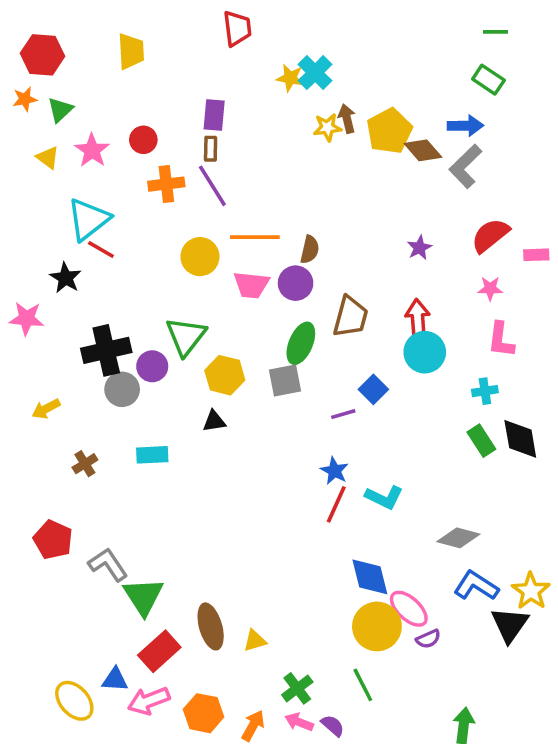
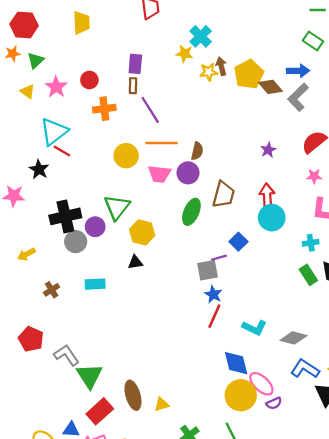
yellow star: (290, 78) -> (185, 54), moved
purple line: (212, 186) -> (150, 110), moved
gray square: (285, 380) -> (207, 270), moved
cyan L-shape: (384, 497) -> (254, 328), moved

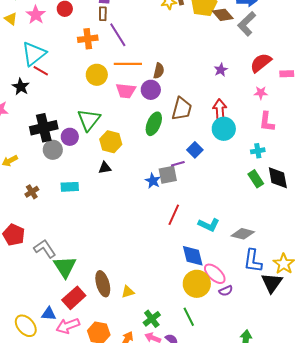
orange cross: (104, 109) -> (88, 39), moved
blue star: (213, 294) -> (153, 181), moved
blue L-shape: (305, 369) -> (253, 261), turned -115

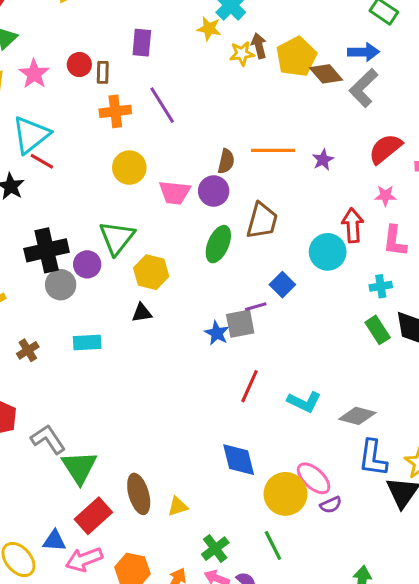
brown rectangle: (103, 14) -> (103, 72), moved
orange line: (128, 64) -> (273, 150), moved
red arrow: (220, 110) -> (353, 225), moved
blue diamond: (193, 256) -> (239, 460), moved

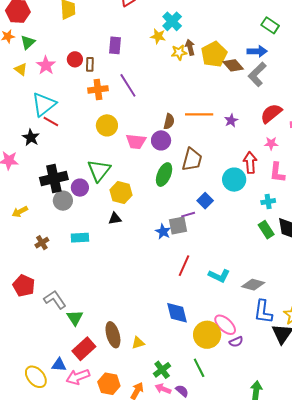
green triangle: (79, 467) -> (75, 318), size x0.7

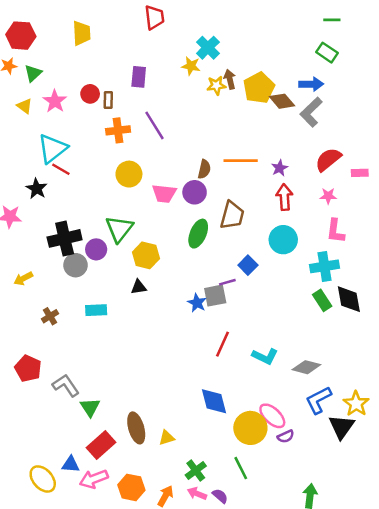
red arrow: (250, 162) -> (284, 197), moved
cyan cross: (268, 202) -> (325, 266), size x1.6
blue L-shape: (263, 312) -> (318, 400), turned 55

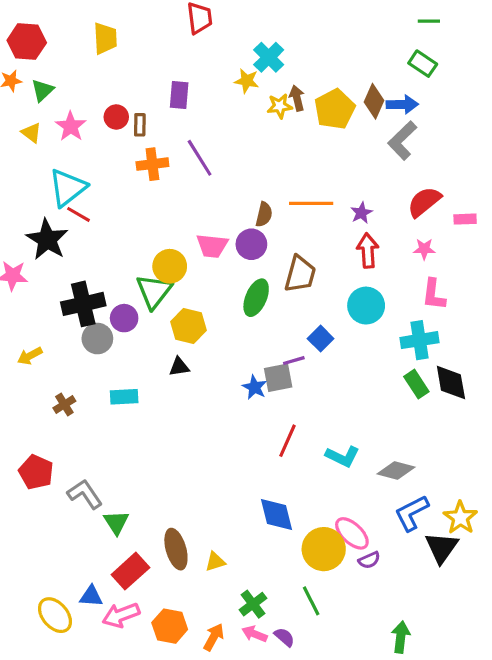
brown diamond: (282, 101) -> (374, 101), moved, turned 65
yellow circle: (129, 174) -> (170, 266), moved
black star: (37, 189) -> (47, 240), size x1.5

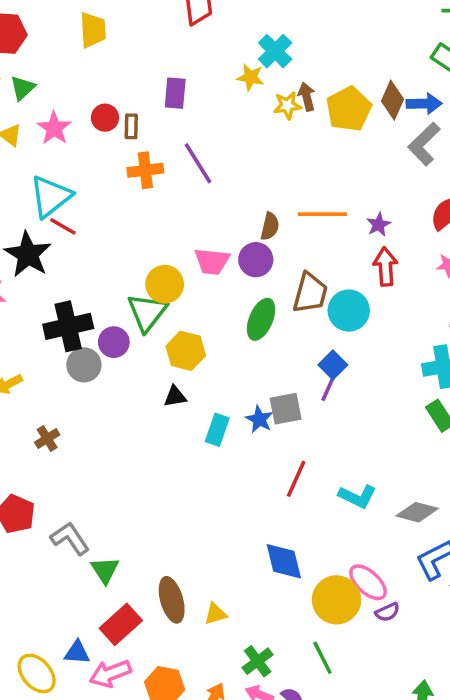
cyan circle: (366, 306) -> (349, 311), moved
purple line: (294, 361) -> (328, 389), moved, turned -50
cyan rectangle: (124, 397) -> (217, 430), moved, turned -68

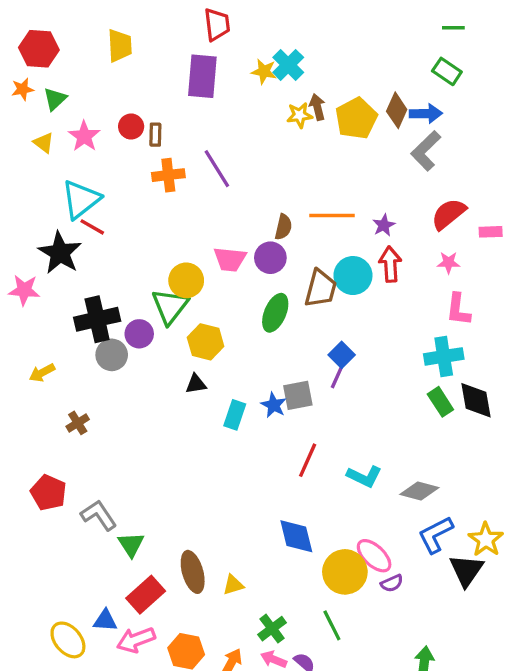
yellow star: (251, 77) -> (264, 71), moved
purple rectangle: (175, 93) -> (202, 76), moved, size x1.5
cyan circle: (349, 311) -> (353, 276), moved

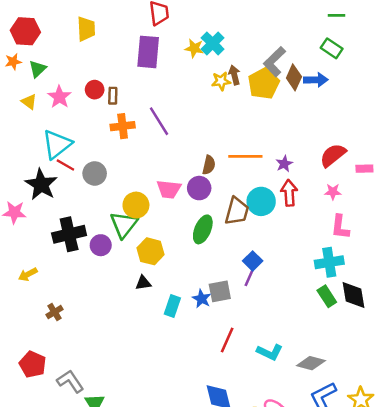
gray L-shape: (426, 151) -> (275, 62), moved
gray circle: (112, 355) -> (95, 173), moved

